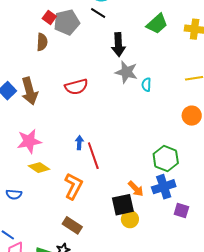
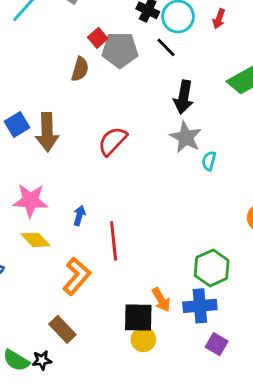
red semicircle: (76, 87) -> (113, 141), turned 135
blue arrow: (79, 143) -> (79, 215), moved

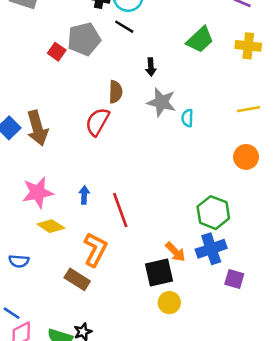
red square: (98, 38) -> (57, 52), moved
brown semicircle: (80, 69) -> (116, 92), moved
black arrow: (184, 97) -> (151, 67), size x0.6
brown rectangle: (62, 329) -> (77, 279), moved
yellow circle: (143, 340) -> (169, 303), moved

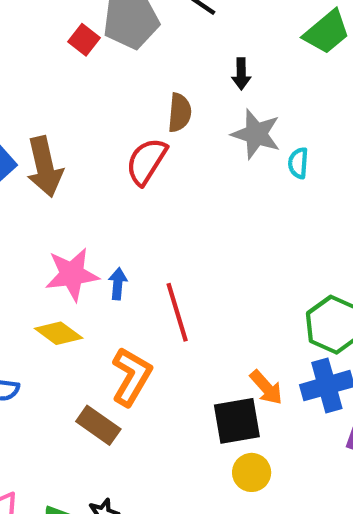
pink star: (38, 192) -> (72, 274), moved

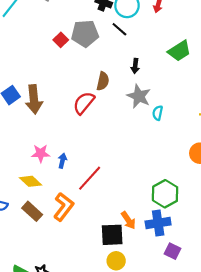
pink star: (72, 274) -> (41, 153), size x0.7
red line: (177, 312) -> (90, 178), turned 52
brown rectangle: (98, 425) -> (32, 211), moved

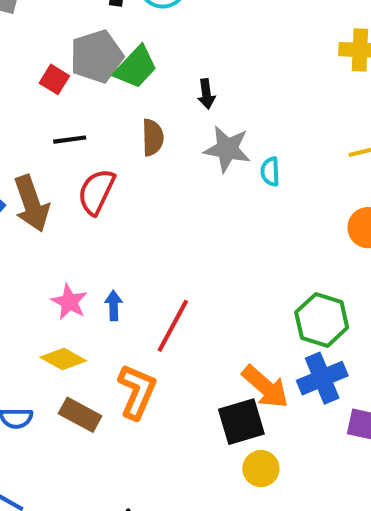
black line: (119, 29) -> (70, 140), moved, turned -35
green trapezoid: (179, 51) -> (136, 67), moved
red semicircle: (84, 103) -> (96, 192), moved
pink star: (41, 153) -> (69, 302), turned -30
orange arrow: (128, 220) -> (265, 387), size x1.4

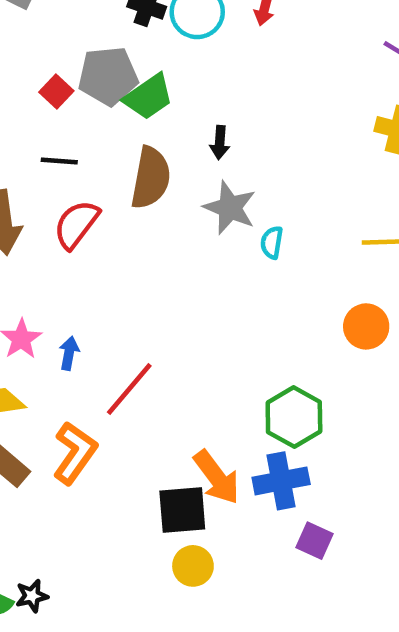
brown semicircle: (153, 137) -> (151, 178), size x1.5

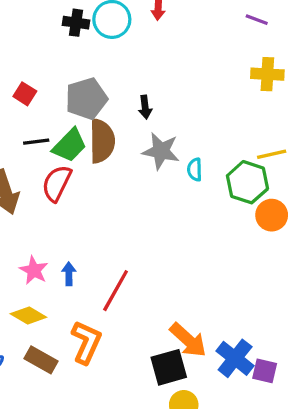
gray pentagon: (108, 76) -> (86, 99), moved
green trapezoid: (148, 97) -> (70, 145), moved
green hexagon: (294, 417) -> (247, 182), moved
blue cross: (281, 481) -> (235, 358), moved, turned -30

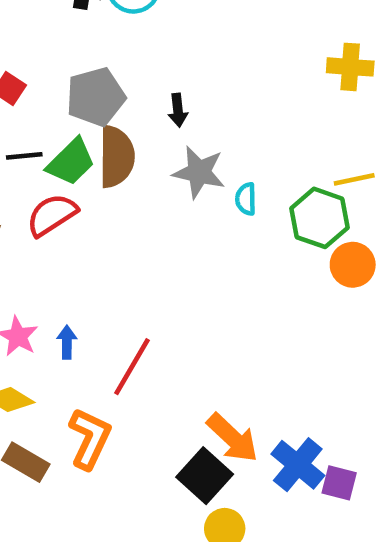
red semicircle: (57, 183) -> (52, 215), turned 30
black square: (169, 367) -> (205, 476), turned -33

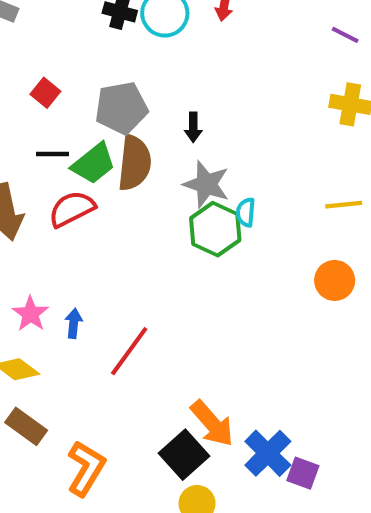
green hexagon: (320, 218) -> (215, 229), moved
orange L-shape: (90, 438) -> (86, 468), moved

